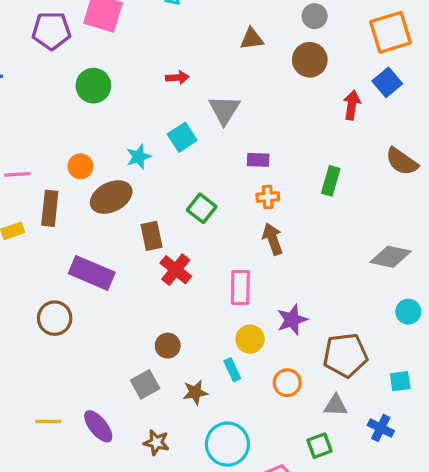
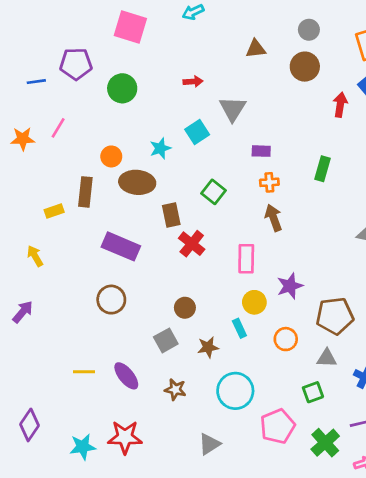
purple pentagon: (51, 31) -> (76, 64), moved
pink line: (17, 174) -> (58, 128), moved, turned -55
brown ellipse: (111, 197) -> (137, 182), turned 32
brown circle: (55, 318) -> (111, 300), moved

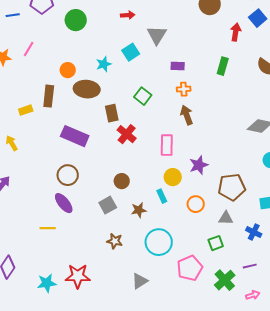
green rectangle: (323, 169) -> (223, 66), moved
purple ellipse: (126, 376) -> (64, 203), moved

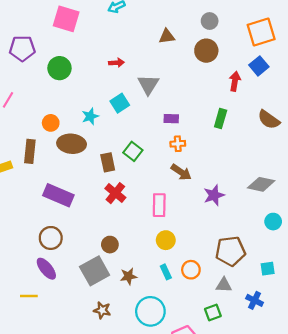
brown rectangle: (112, 113) -> (108, 162), moved
brown arrow: (187, 115) -> (181, 172), turned 144
purple star: (199, 165) -> (214, 195), moved
cyan rectangle: (162, 196) -> (166, 272), moved
gray square: (108, 205) -> (95, 271), size x1.5

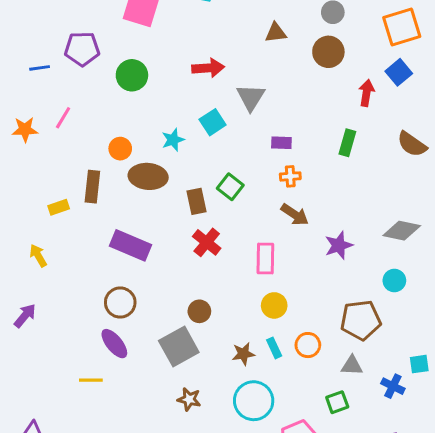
red arrow: (116, 63) -> (208, 68), size x1.5
cyan circle: (273, 222) -> (394, 281), moved
cyan square: (268, 269) -> (419, 364), moved
brown star: (129, 276) -> (243, 354), moved

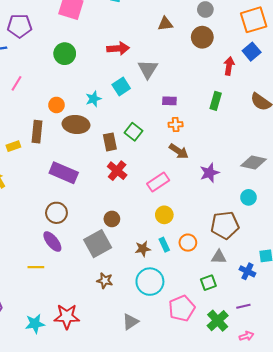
purple pentagon: (82, 49) -> (20, 26), moved
pink rectangle: (265, 259) -> (158, 182), turned 55

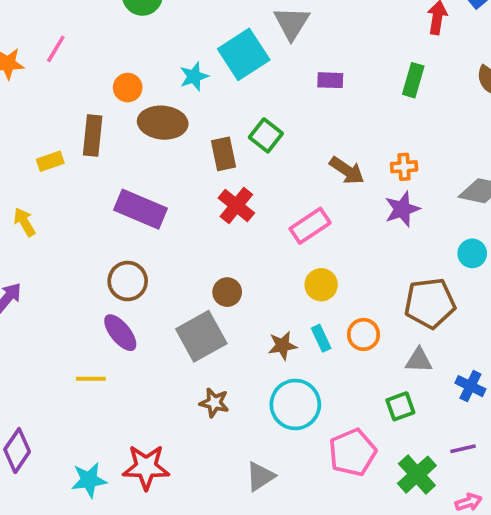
cyan square: (121, 87) -> (244, 54), size x1.5
orange cross: (176, 124) -> (404, 167), moved

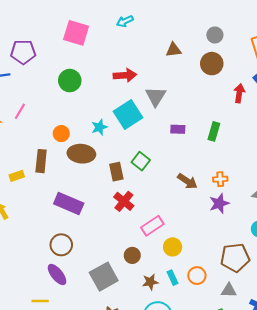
green rectangle: (413, 80) -> (214, 131), moved
pink rectangle: (310, 226) -> (152, 226), moved
brown circle: (227, 292) -> (132, 255), moved

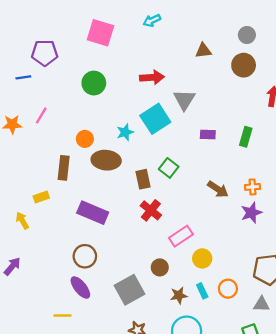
yellow rectangle: (17, 176) -> (41, 197), moved

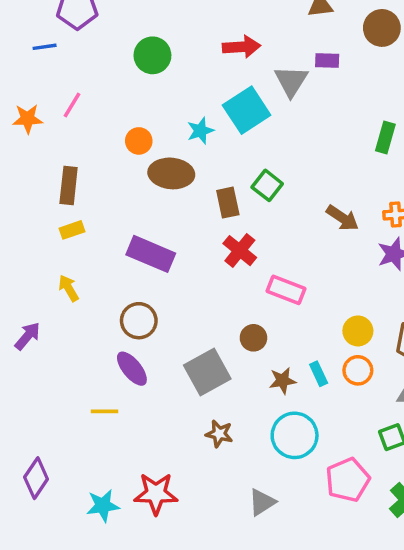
purple rectangle: (208, 134) -> (327, 60), moved
brown rectangle: (64, 168) -> (69, 185), moved
yellow arrow: (22, 220) -> (69, 288), moved
pink rectangle: (181, 236) -> (286, 290), turned 55
yellow circle: (202, 258) -> (358, 331), moved

